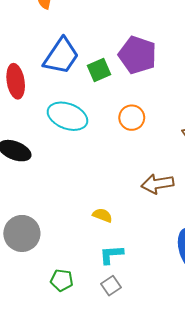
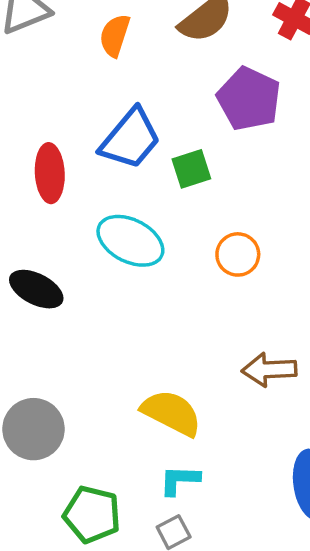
purple pentagon: (137, 55) -> (249, 99), moved
yellow semicircle: (102, 215) -> (171, 413), size x1.8
green pentagon: (62, 280) -> (92, 514), size x1.5

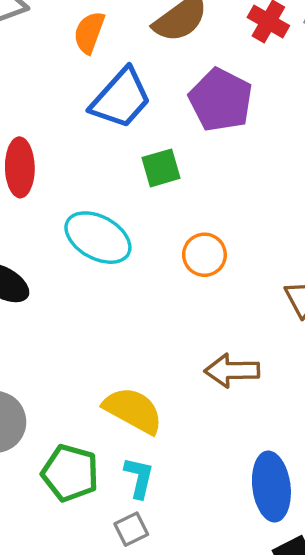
blue trapezoid: (130, 139) -> (121, 98), moved
cyan L-shape: (180, 480) -> (139, 478), turned 99
green pentagon: (92, 514) -> (70, 473), moved

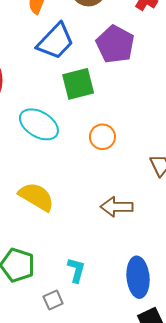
green square: (161, 168) -> (78, 84), size x1.4
yellow semicircle: (133, 410) -> (36, 197), moved
cyan L-shape: (139, 478) -> (76, 270), moved

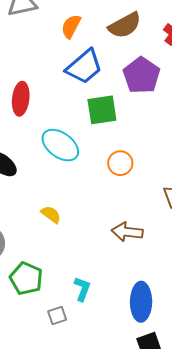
yellow semicircle: (36, 197) -> (51, 214), size x0.6

